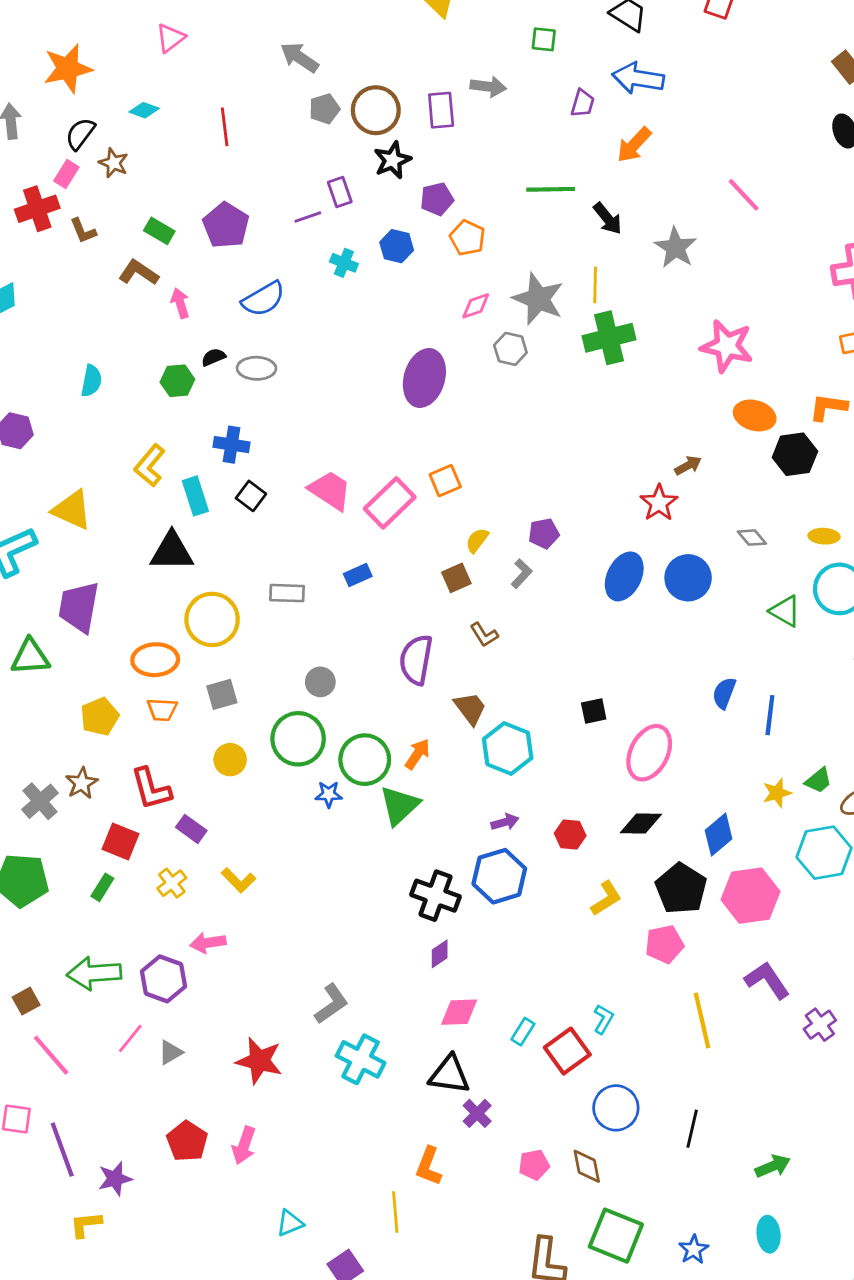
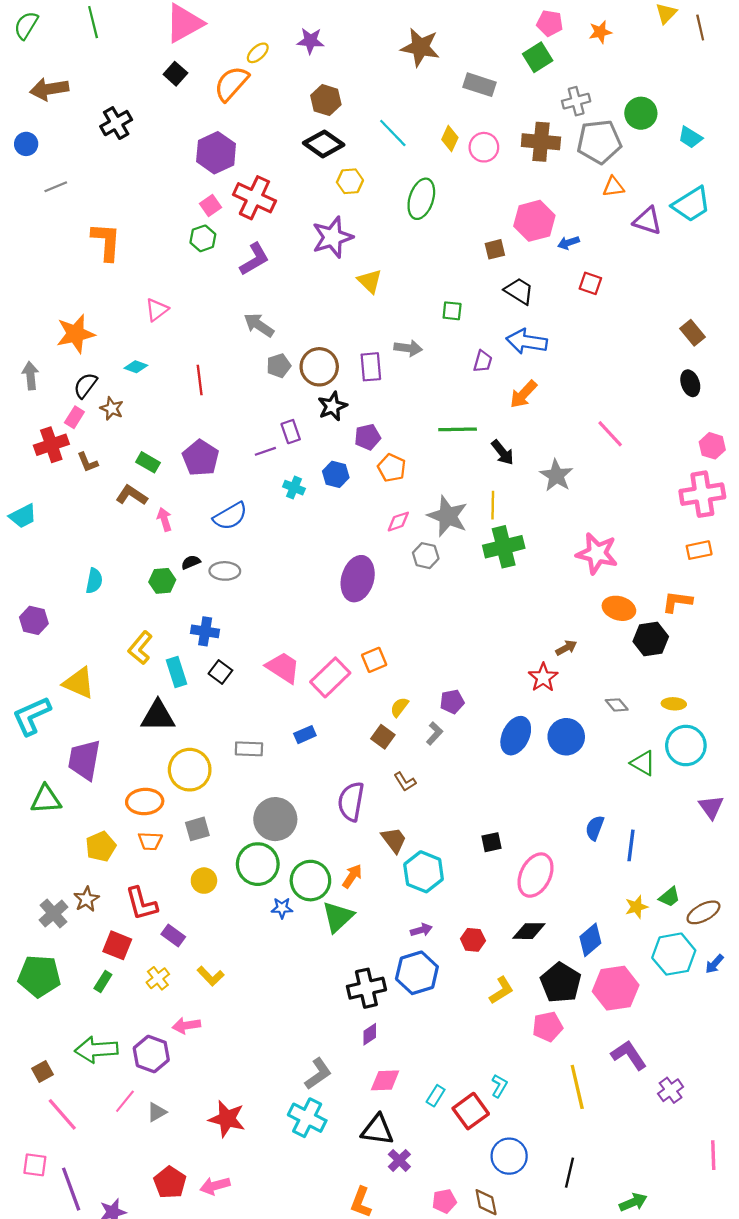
brown square: (456, 578) -> (383, 737), turned -30
gray circle: (320, 682) -> (275, 819), size x1.8
black cross: (435, 896) -> (366, 988), turned -33
gray L-shape: (331, 1004) -> (318, 1074), moved
pink arrow: (244, 1145) -> (215, 1186), turned 56

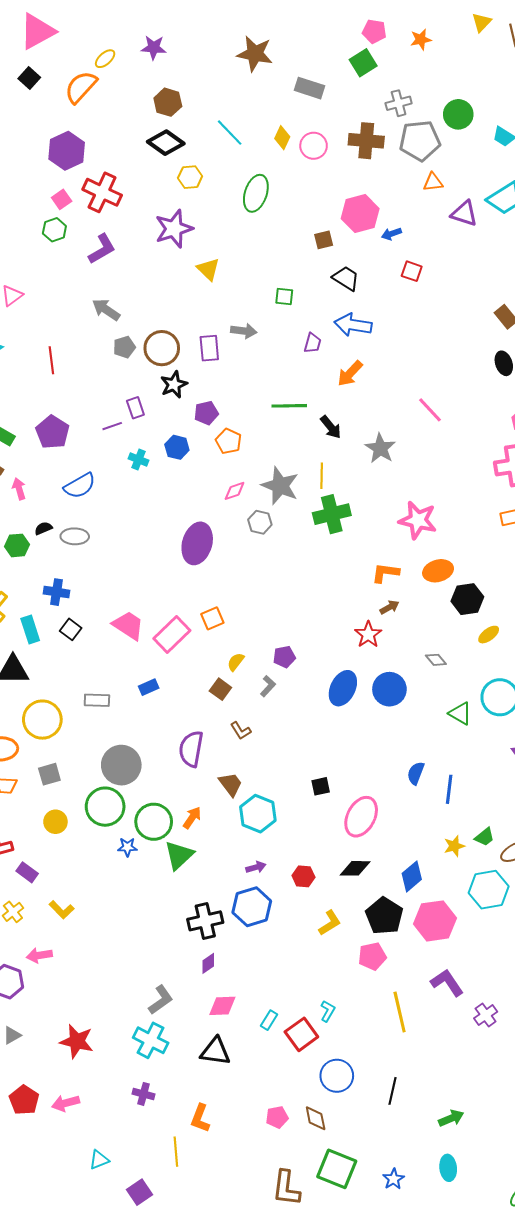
orange L-shape: (677, 602) -> (385, 573), moved
orange ellipse: (619, 608) -> (438, 571), turned -32
yellow ellipse: (674, 704) -> (489, 635), moved, turned -40
purple cross: (399, 1160) -> (144, 1094), moved, turned -30

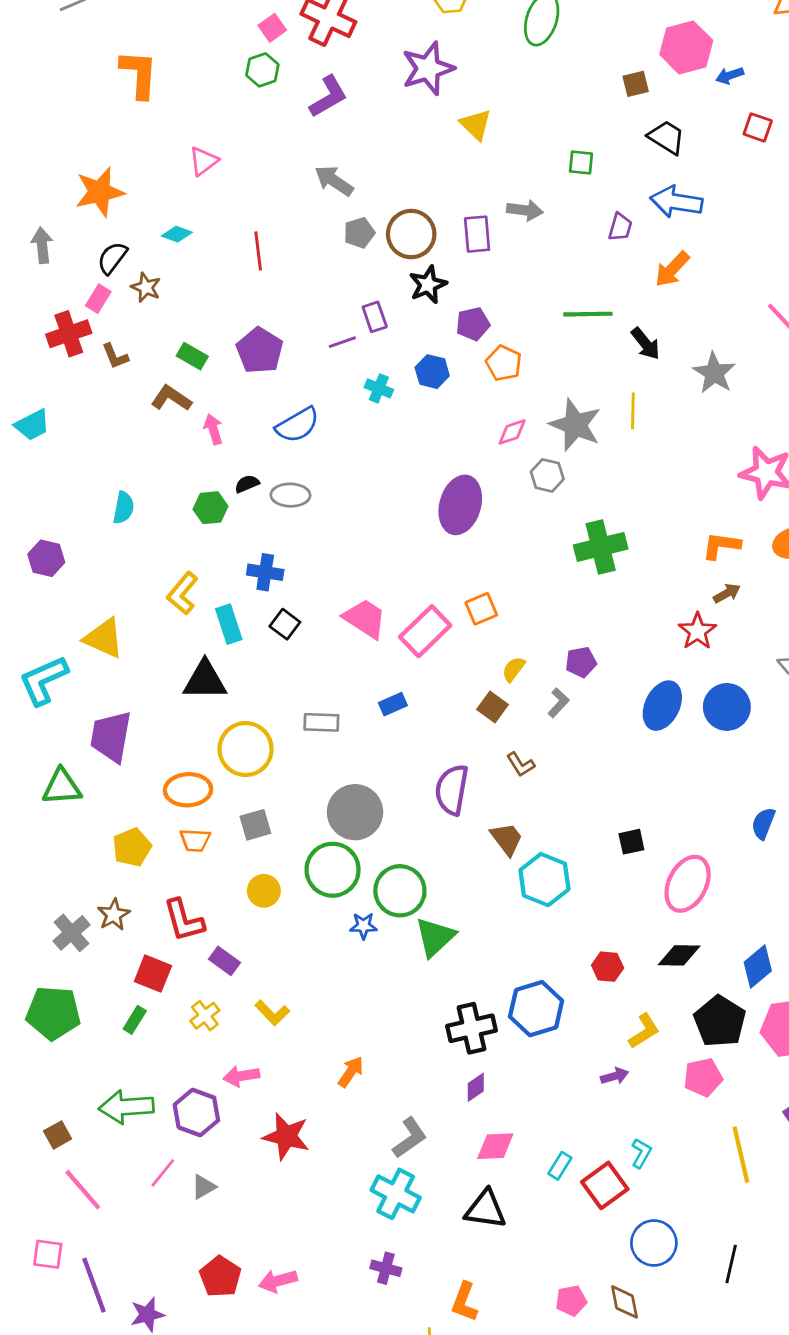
green cross: (332, 514) -> (601, 547), moved
orange arrow: (192, 818) -> (351, 1072), moved
purple arrow: (256, 867) -> (615, 1076), moved
red star: (77, 1041) -> (286, 1136), moved

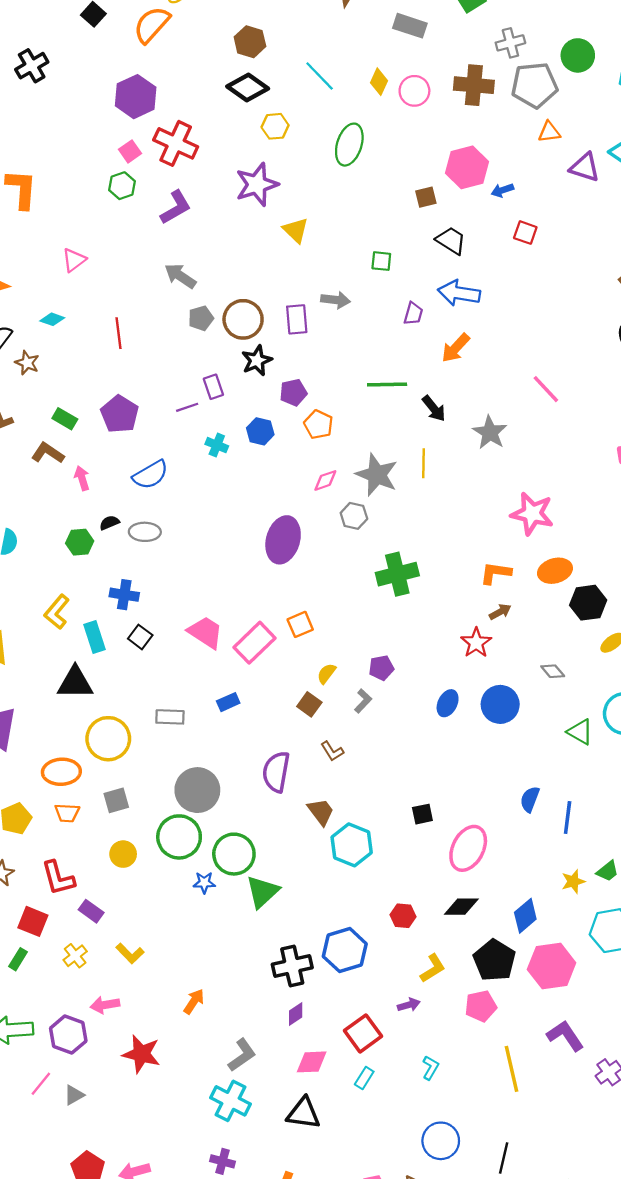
blue ellipse: (662, 706) -> (448, 703), size x0.7
red square: (605, 1185) -> (363, 1033), moved

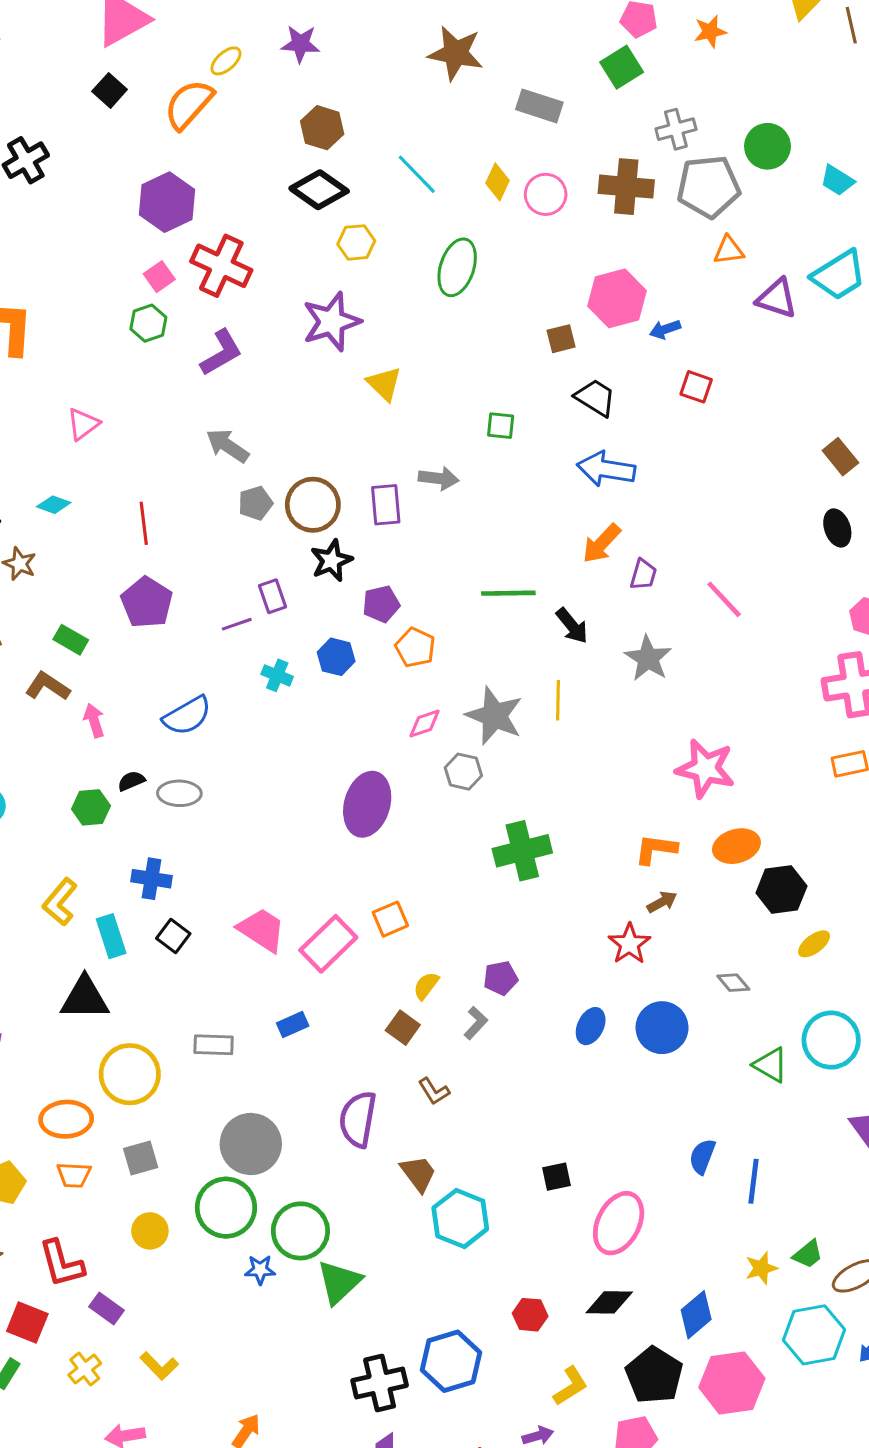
purple trapezoid: (413, 314) -> (643, 575), moved
purple pentagon: (120, 414) -> (147, 602), moved

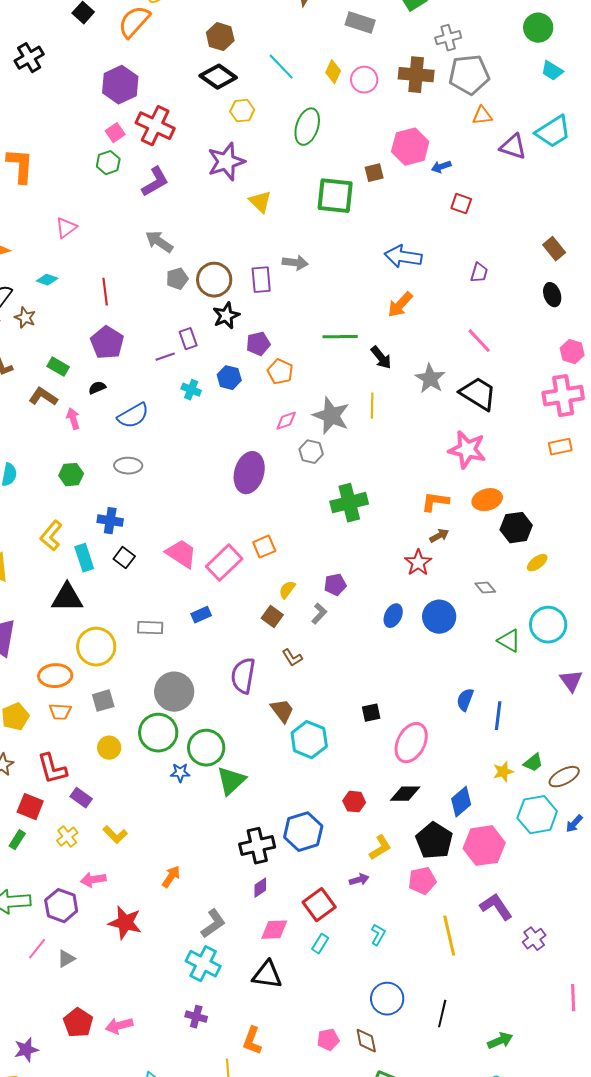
green circle: (767, 146) -> (538, 28), moved
black trapezoid: (595, 398) -> (478, 394), moved, size x1.4
green square: (501, 426) -> (335, 196), moved, size x2.0
purple trapezoid: (643, 575) -> (479, 273), moved
black semicircle: (131, 781) -> (97, 388), moved

